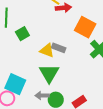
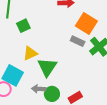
gray rectangle: (59, 48) -> (78, 41), moved
yellow triangle: (47, 50) -> (30, 53), moved, turned -49

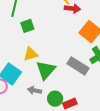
gray rectangle: (78, 41) -> (78, 66), moved, size x1.5
green circle: (52, 94) -> (55, 99), moved

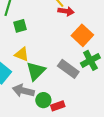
yellow triangle: (31, 54) -> (22, 54), turned 35
gray arrow: (35, 90) -> (23, 91), size x1.5

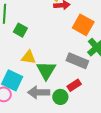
green square: (20, 26) -> (20, 30), turned -32
red rectangle: (58, 106) -> (74, 85), moved

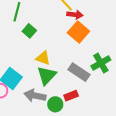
orange square: (83, 25) -> (78, 32), moved
yellow triangle: (29, 57) -> (43, 58), moved

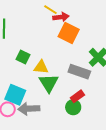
green square: (29, 31) -> (23, 57), moved
gray arrow: (35, 96) -> (29, 109), moved
green circle: (55, 104) -> (73, 107), moved

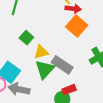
yellow triangle: (41, 67) -> (41, 52), turned -35
gray rectangle: (79, 72) -> (62, 65), moved

